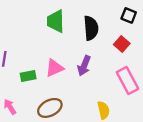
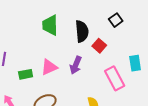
black square: (129, 15) -> (116, 20), turned 32
red square: (122, 44) -> (99, 46), moved

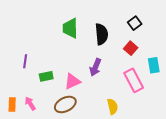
red square: (99, 46) -> (131, 48), moved
pink triangle: (49, 67) -> (72, 81), moved

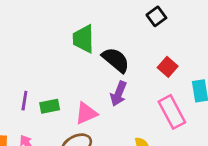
black square: (135, 23) -> (156, 16), moved
black semicircle: (101, 34) -> (116, 60), moved, turned -45
purple line: (25, 61) -> (24, 101), moved

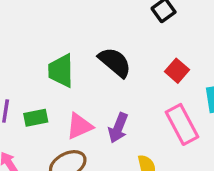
green trapezoid: (83, 39) -> (61, 71), moved
purple arrow: (119, 94) -> (118, 128), moved

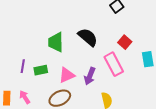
pink rectangle: (182, 124) -> (114, 64), moved

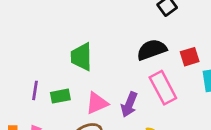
black semicircle: (88, 37) -> (152, 50), moved, turned -60
red square: (125, 42) -> (190, 57), moved, turned 32

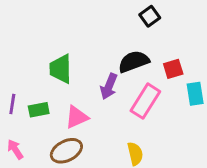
pink rectangle: (163, 88) -> (145, 101), turned 60
purple arrow: (129, 105) -> (109, 86), moved

